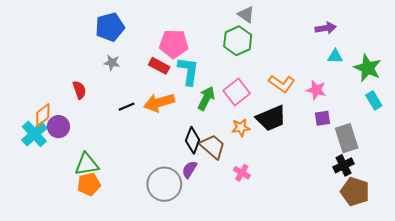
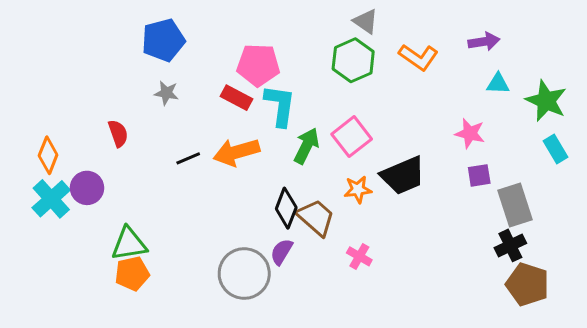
orange L-shape: (282, 84) -> (419, 57), moved
orange diamond: (43, 115) -> (48, 155), moved, turned -30

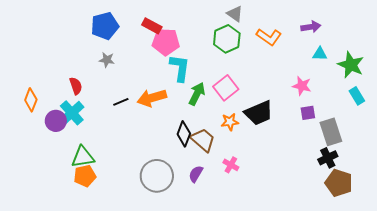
red rectangle: (236, 98) -> (152, 26), moved
cyan cross: (51, 199) -> (72, 113), moved
purple semicircle: (282, 252) -> (196, 174), moved

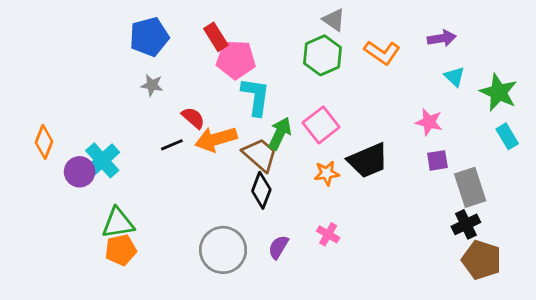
red rectangle: (152, 26) -> (216, 37), turned 30
cyan triangle: (320, 54) -> (455, 77), turned 42
red semicircle: (76, 86) -> (193, 118), moved, turned -30
brown trapezoid: (203, 140) -> (260, 155), moved

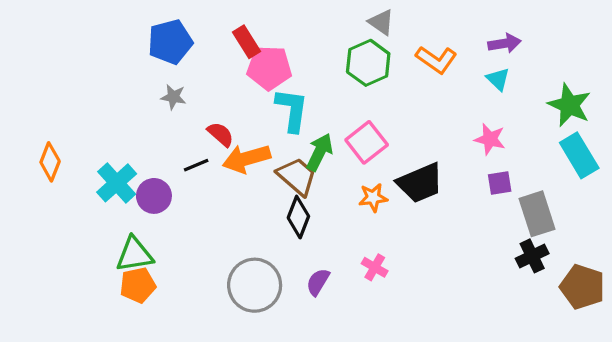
cyan triangle: (455, 77) -> (498, 79), moved
cyan rectangle: (507, 136) -> (579, 155), size x1.5
purple circle: (80, 172) -> (154, 196), moved
brown pentagon: (482, 260) -> (582, 287), moved

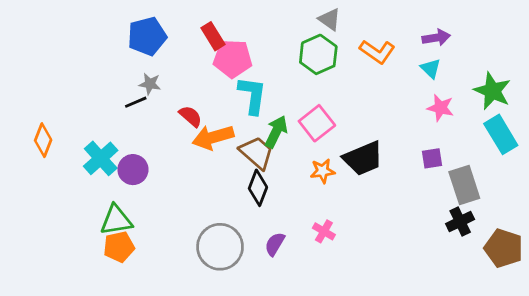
pink star: (490, 139) -> (440, 108), moved
black line: (196, 165) -> (136, 102), moved

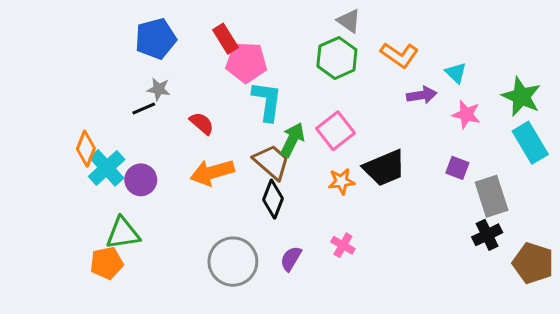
purple arrow: (436, 38) -> (422, 95), moved
orange arrow: (213, 137) -> (212, 172), moved
orange diamond: (43, 140) -> (86, 149), moved
purple square: (432, 158) -> (457, 168), turned 30
orange pentagon: (119, 247) -> (107, 263), moved

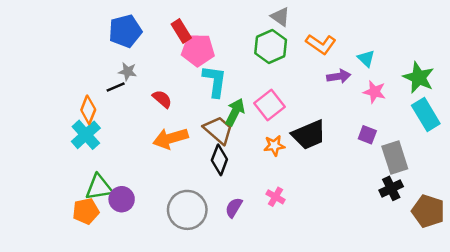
orange diamond: (86, 149) -> (88, 110), moved
purple circle: (141, 180) -> (122, 199), moved

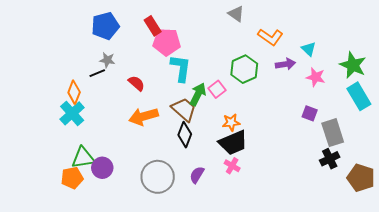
green hexagon: (271, 47) -> (244, 69), moved
pink square: (270, 105) -> (217, 89), moved, size x0.7
black trapezoid: (309, 135) -> (233, 143), moved

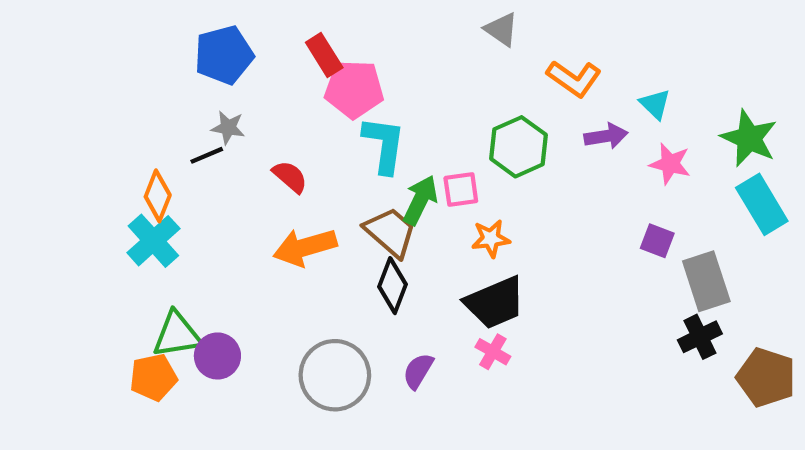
pink square: (217, 89) -> (461, 189), turned 30
orange star: (231, 122) -> (491, 239), moved

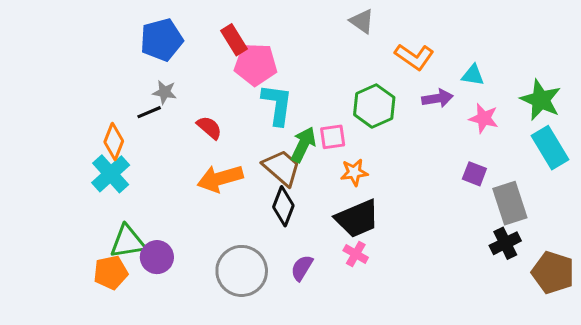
cyan triangle: (655, 104) -> (473, 75), turned -35

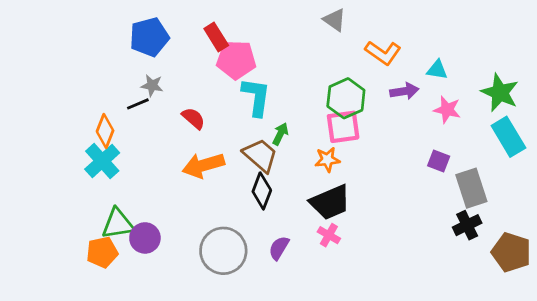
pink square: (333, 137) -> (343, 127), moved, size x1.4
green arrow: (303, 145) -> (280, 134), size x0.7

